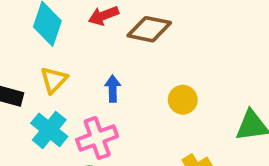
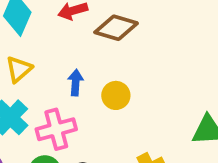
yellow circle: (183, 100) -> (116, 95), moved

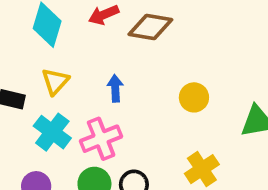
yellow circle: (116, 95) -> (194, 97), moved

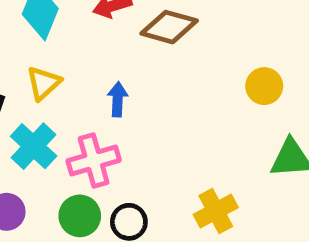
yellow circle: (194, 97) -> (264, 86), moved

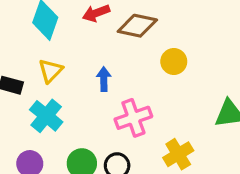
yellow circle: (264, 86) -> (174, 62), moved
pink cross: (94, 161) -> (133, 118), moved

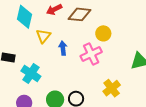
yellow triangle: (51, 71) -> (43, 36), moved
pink cross: (133, 118) -> (91, 54), moved

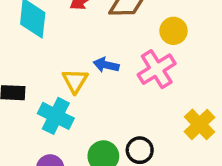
yellow triangle: (43, 36) -> (75, 81), moved
blue arrow: (63, 48) -> (106, 65), turned -64

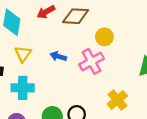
yellow triangle: (75, 81) -> (23, 54), moved
cyan cross: (56, 116) -> (23, 88), turned -30

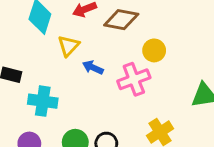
yellow triangle: (23, 54) -> (68, 46), moved

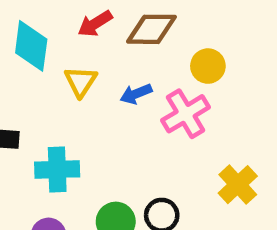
blue arrow: (93, 67) -> (136, 94), moved, turned -36

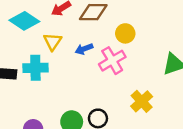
cyan diamond: (31, 46) -> (24, 21), turned -64
cyan cross: (57, 169) -> (35, 68), moved

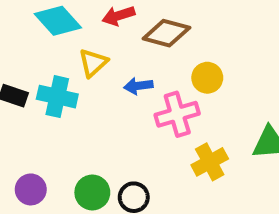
yellow cross: (142, 101) -> (210, 162), moved

